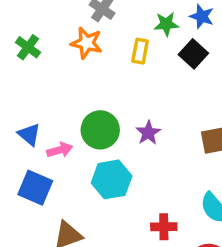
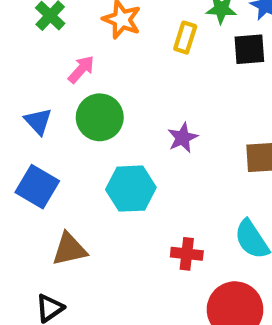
black square: (193, 54) -> (249, 49), turned 36
green circle: (100, 130) -> (100, 117), moved
pink arrow: (60, 150) -> (81, 69), moved, turned -40

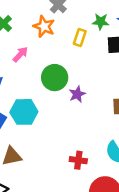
green circle: (100, 117) -> (55, 78), moved
cyan hexagon: (131, 189) -> (24, 112), moved

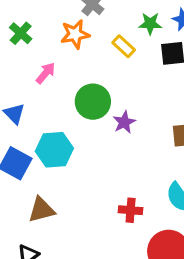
orange star: (44, 26) -> (75, 34), turned -30
yellow rectangle: (80, 37) -> (124, 46), turned -63

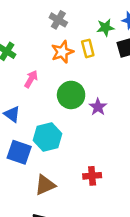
orange star: (75, 34) -> (62, 52), moved
yellow rectangle: (124, 46) -> (88, 48), turned 42
red cross: (131, 210) -> (92, 176), moved

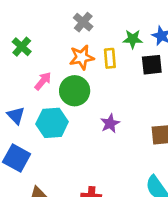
green circle: (71, 95) -> (75, 91), moved
cyan hexagon: (48, 137) -> (52, 123), moved

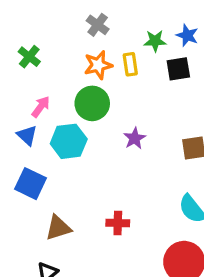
pink arrow: (43, 81) -> (41, 107), moved

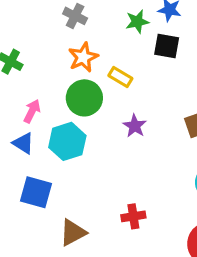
yellow rectangle: (130, 64) -> (120, 77), moved, turned -40
black square: (178, 69) -> (167, 46), turned 30

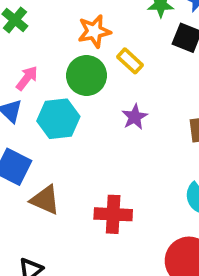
red cross: (133, 216) -> (113, 214), size x1.4
brown triangle: (73, 233) -> (45, 200), moved, turned 40

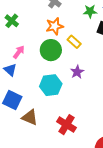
cyan hexagon: (58, 119) -> (51, 85), moved
red cross: (113, 214) -> (66, 125), turned 30

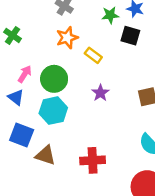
green circle: (51, 50) -> (54, 79), moved
cyan hexagon: (51, 85) -> (53, 111), moved
red cross: (66, 125) -> (93, 160), turned -30

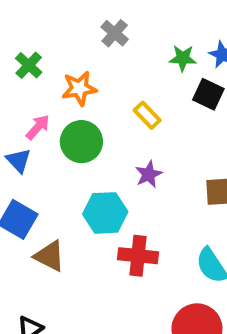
orange star: (67, 38) -> (79, 88), moved
cyan hexagon: (53, 111) -> (105, 213), moved
red cross: (93, 160) -> (138, 256), moved

